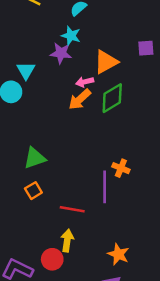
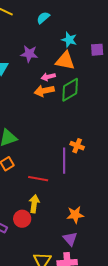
cyan star: (71, 36) -> (69, 40), moved
orange triangle: (106, 62) -> (65, 61), turned 40
orange arrow: (80, 99) -> (44, 91), turned 30
orange star: (118, 254) -> (75, 215), turned -30

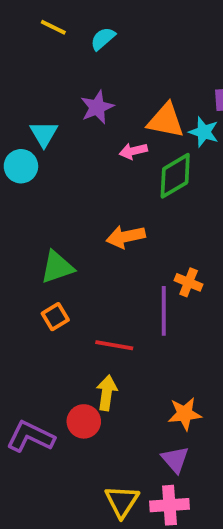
cyan semicircle: (43, 18) -> (103, 39), moved
cyan star: (69, 40) -> (204, 132), moved
purple star: (29, 54) -> (97, 107), turned -30
orange arrow: (44, 91) -> (126, 237), moved

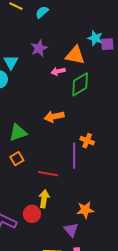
cyan star: (204, 132) -> (95, 38), moved
purple triangle: (175, 459) -> (71, 230), moved

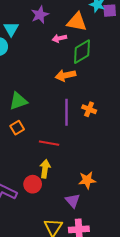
orange arrow: (54, 116) -> (65, 75), moved
purple line: (74, 156) -> (67, 112), moved

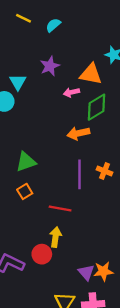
orange star: (87, 180) -> (103, 271), moved

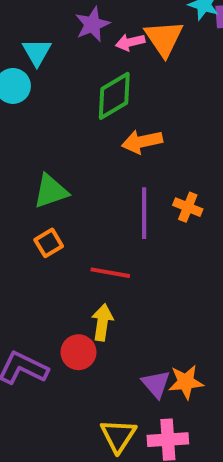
orange triangle: (91, 74) -> (164, 38), turned 45
pink arrow: (71, 92) -> (130, 42), moved
green diamond: (97, 107) -> (114, 96), moved

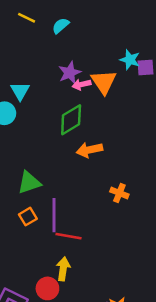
purple star: (92, 24) -> (70, 73), moved
purple line: (144, 213) -> (54, 215), moved

